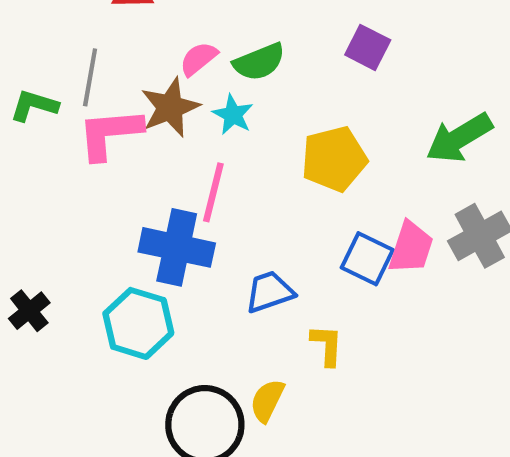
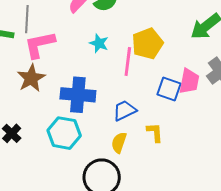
brown star: (170, 107) -> (31, 78), moved
cyan star: (233, 115) -> (99, 43), moved
pink line: (213, 192) -> (128, 62), moved
yellow semicircle: (267, 401) -> (119, 143), moved

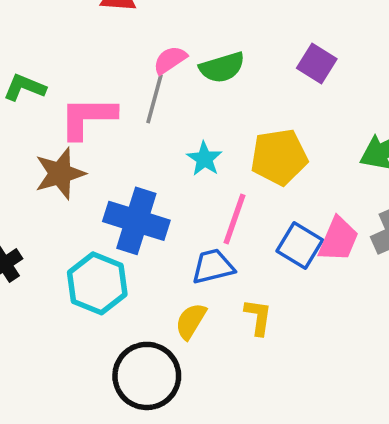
gray line: (27, 19) -> (154, 99), moved
cyan star: (99, 43) -> (204, 159), moved
pink line: (128, 62) -> (235, 219), moved

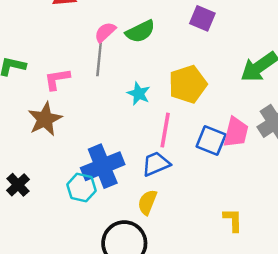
pink L-shape: (88, 117) -> (57, 79), size x0.7
blue cross: (136, 221) -> (103, 166), moved, turned -30
cyan hexagon: (97, 283) -> (82, 188), size x0.7
yellow L-shape: (258, 317) -> (233, 220), moved

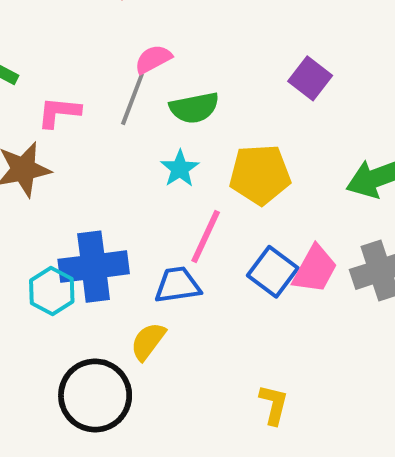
green semicircle: (140, 31) -> (194, 108), moved

